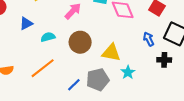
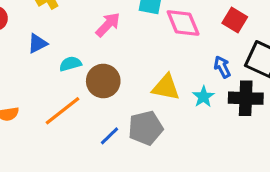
brown circle: (80, 42) -> (103, 81), moved
black cross: (164, 60) -> (246, 98), size x1.5
cyan star: (128, 72) -> (203, 97), moved

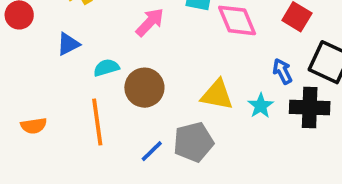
orange line: (63, 111) -> (97, 122), turned -60

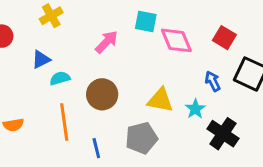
cyan semicircle: (106, 68) -> (60, 78), moved
black cross: (310, 108) -> (223, 134), moved, turned 32
blue line: (152, 151) -> (96, 148), moved, turned -60

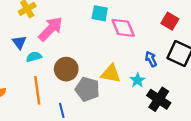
red square: (224, 38) -> (170, 21), moved
pink arrow: (107, 42) -> (51, 29), moved, size x1.4
blue triangle: (41, 59) -> (19, 42), turned -40
gray pentagon: (141, 138) -> (87, 89), moved, turned 30

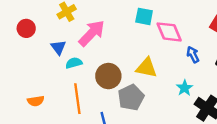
blue arrow: (151, 59) -> (193, 55), moved
yellow triangle: (111, 74) -> (146, 68), moved
gray pentagon: (87, 89) -> (131, 97), turned 30

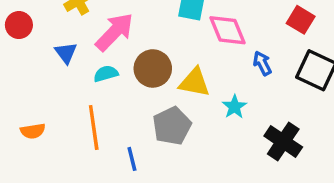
cyan semicircle: (74, 63) -> (106, 74), moved
brown circle: (108, 76) -> (153, 68), moved
cyan star: (185, 88) -> (234, 107), moved

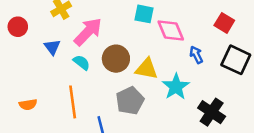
cyan semicircle: (106, 74) -> (82, 62), turned 54
cyan star: (234, 107) -> (176, 87), size x1.5

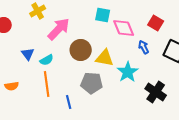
red square: (224, 23) -> (156, 23), moved
blue triangle: (52, 47) -> (28, 54), moved
cyan semicircle: (82, 62) -> (47, 60), moved, turned 112
gray pentagon: (130, 101) -> (92, 83), turned 30

